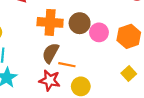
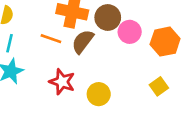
brown semicircle: (51, 53) -> (83, 42), moved
orange line: (67, 65) -> (51, 39), moved

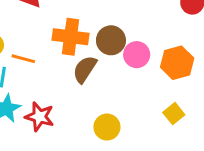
orange line: (51, 39) -> (23, 59), moved
red star: (62, 82) -> (39, 117), moved

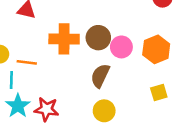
brown semicircle: (85, 69) -> (100, 76), moved
yellow square: (174, 114) -> (159, 92), turned 30

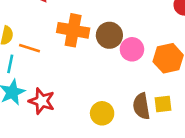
brown semicircle: (100, 76) -> (141, 106), moved, turned -45

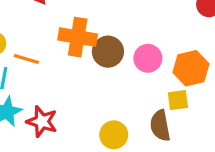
brown circle: (109, 35) -> (108, 52), moved
yellow square: (163, 104) -> (178, 100), moved

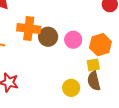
brown semicircle: (160, 126) -> (94, 81), moved
yellow circle: (114, 135) -> (71, 88), moved

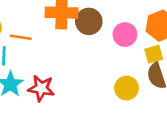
pink circle: (73, 40) -> (125, 35), moved

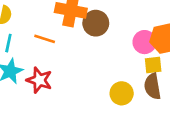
pink circle: (125, 35) -> (145, 42), moved
orange line: (21, 37) -> (45, 39), moved

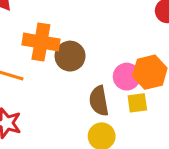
brown semicircle: (152, 86) -> (99, 101), moved

